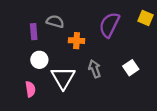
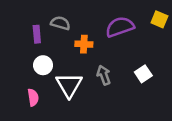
purple semicircle: (109, 25) -> (120, 27), turned 45

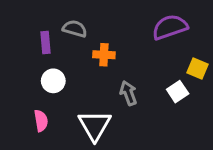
yellow square: (159, 19) -> (198, 69), moved
purple semicircle: (120, 27) -> (170, 27), moved
white triangle: (69, 85) -> (95, 125), moved

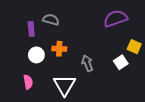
orange cross: (104, 55) -> (59, 49), moved

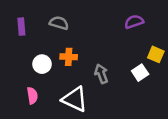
purple semicircle: (115, 19) -> (134, 22), size x0.7
purple rectangle: (31, 29) -> (21, 27), moved
white triangle: (64, 85) -> (75, 99), turned -35

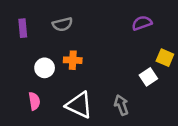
gray semicircle: (59, 23) -> (62, 24), turned 150
gray arrow: (101, 74) -> (121, 105), moved

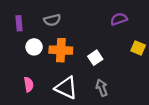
orange cross: (73, 60) -> (61, 50), size x1.5
white circle: (45, 68) -> (34, 47), moved
white square: (148, 77) -> (95, 58), moved

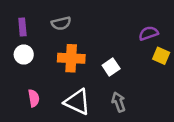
purple semicircle: (119, 19) -> (149, 33), moved
white circle: (34, 47) -> (24, 55), moved

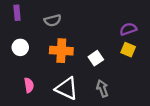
purple rectangle: (22, 27) -> (17, 13), moved
yellow square: (161, 56) -> (128, 50), moved

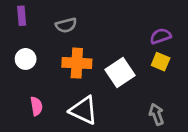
white square: (96, 58) -> (120, 72), size x1.5
gray arrow: (102, 88) -> (156, 114), moved

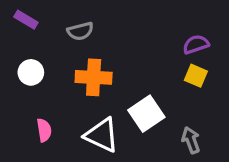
purple rectangle: (22, 16) -> (26, 20), turned -54
white square: (120, 72) -> (146, 114), moved

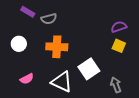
purple rectangle: (26, 20) -> (28, 12), moved
pink semicircle: (44, 130) -> (27, 79), turned 72

